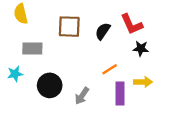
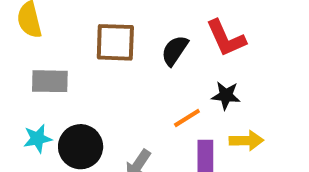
black star: (141, 48) -> (226, 96), moved
cyan star: (15, 74) -> (38, 138), moved

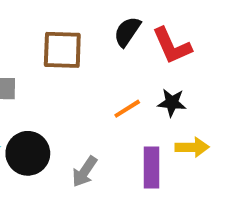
black semicircle: (175, 50) -> (127, 32), moved
orange line: (187, 118) -> (127, 109), moved

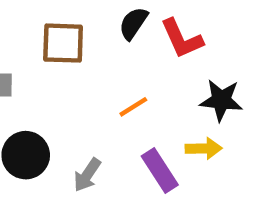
black star: (172, 103) -> (221, 100), moved, size x1.4
purple rectangle: (152, 168) -> (160, 171), turned -33

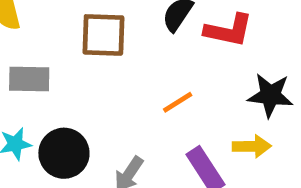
red L-shape: (182, 39) -> (229, 30), turned -54

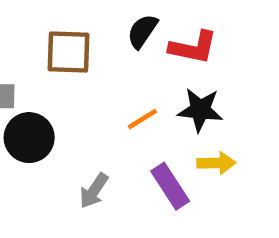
black star: (270, 95) -> (200, 110), moved
black circle: (64, 153) -> (29, 138), moved

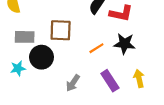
brown square: (68, 52) -> (61, 30), moved
yellow arrow: (216, 163) -> (139, 78), moved, turned -102

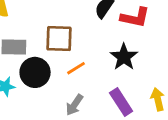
black star: (124, 44) -> (124, 57), moved, turned 30
orange line: (96, 48) -> (76, 68), moved

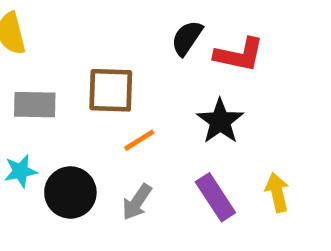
black circle: (35, 72) -> (70, 192), moved

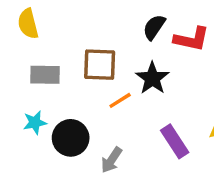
black star: (220, 121) -> (152, 78), moved
gray arrow: (137, 202) -> (111, 160), moved

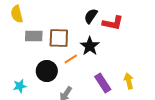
gray rectangle: (45, 75) -> (34, 36), moved
cyan star: (35, 123) -> (20, 86), moved
black circle: (71, 138) -> (47, 71), moved

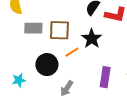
purple rectangle: (103, 83) -> (105, 77), turned 42

